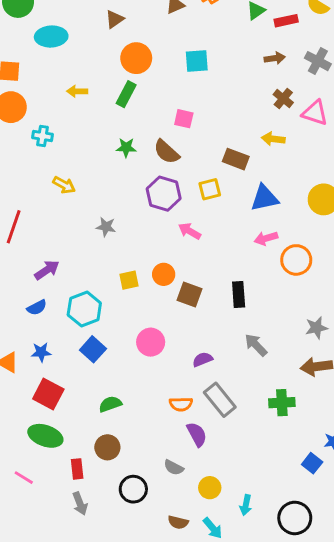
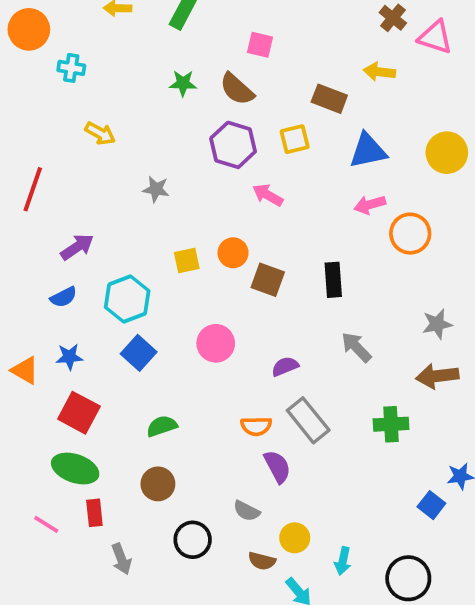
red rectangle: (77, 469) -> (94, 513), moved
brown semicircle: (178, 522) -> (262, 561), moved

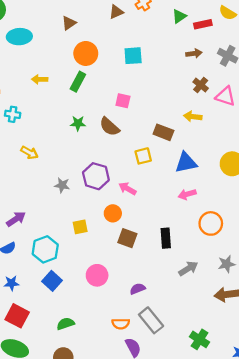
purple hexagon: (233, 145) -> (96, 176), moved
orange circle: (410, 234) -> (211, 223), moved
orange circle: (233, 253) -> (113, 213), moved
gray arrow: (356, 347) -> (188, 269), moved, turned 102
green cross: (391, 424) -> (199, 339), moved, turned 36

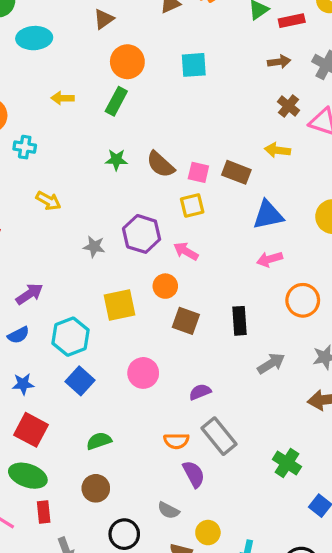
pink square: (123, 101) -> (198, 172), moved
yellow square: (143, 156) -> (192, 206), moved
yellow square: (80, 227) -> (119, 305), size x1.5

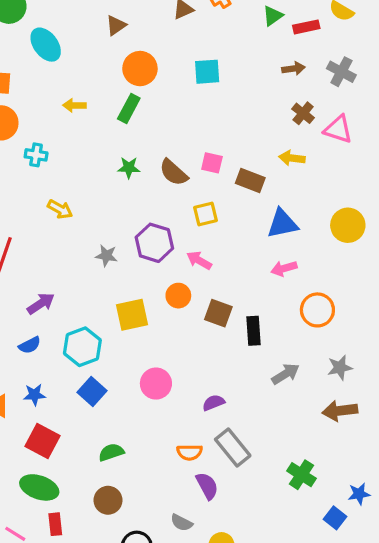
cyan ellipse: (34, 38) -> (46, 45), turned 56
pink square: (198, 172) -> (212, 163), moved
brown square: (186, 321) -> (218, 313), moved

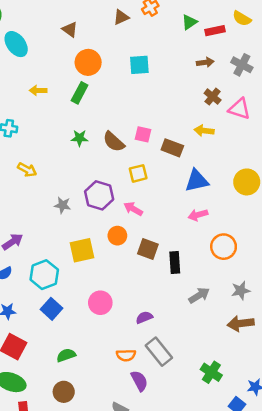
brown triangle: (116, 25) -> (70, 29), turned -49

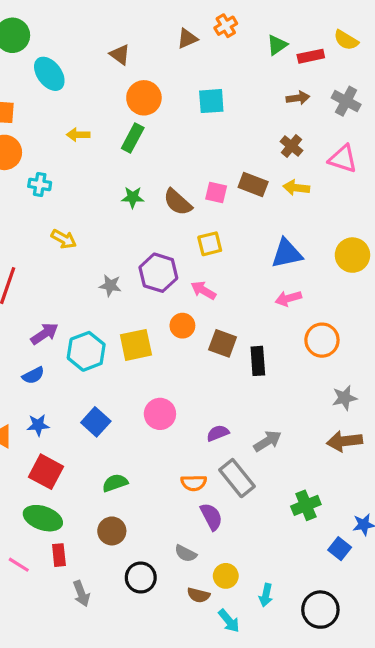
brown cross: (213, 97) -> (292, 146), moved
brown rectangle: (172, 148) -> (253, 184), moved
cyan hexagon: (44, 275) -> (86, 351), moved
gray arrow: (199, 295) -> (267, 441), moved
green cross: (211, 372) -> (306, 505), turned 35

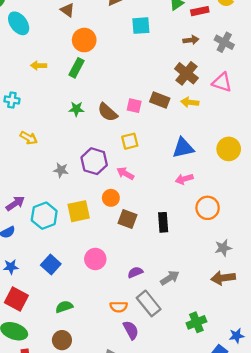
cyan square: (211, 101) -> (141, 26), moved
brown cross: (292, 146) -> (186, 73), size x1.5
brown square: (223, 343) -> (128, 219), moved

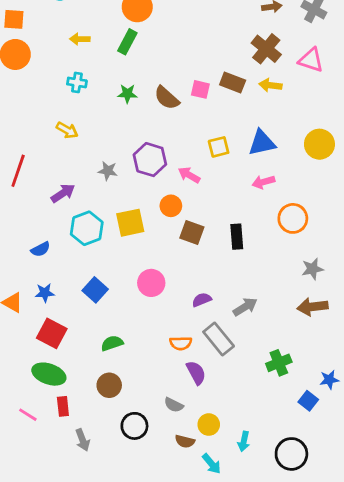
cyan cross: (12, 100) -> (77, 82), moved
yellow square: (130, 141) -> (219, 147), moved
purple arrow: (15, 203) -> (63, 193), moved

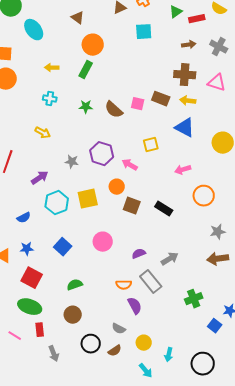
brown cross: (266, 49) -> (185, 75), turned -35
blue triangle: (262, 143) -> (185, 128), moved, turned 40
black rectangle: (237, 237) -> (164, 209), turned -54
brown semicircle: (185, 441) -> (115, 351), moved, turned -48

